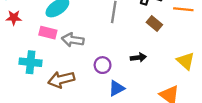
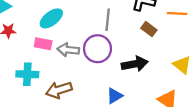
black arrow: (138, 58) -> (135, 64), size x1.6
purple circle: (103, 65) -> (97, 49), moved, size x1.6

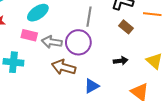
black arrow: (135, 64) -> (121, 61), moved, size x0.6
brown arrow: (59, 90) -> (64, 67), moved, turned 30

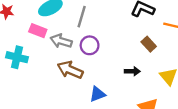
gray line: (89, 17) -> (82, 17), moved
brown rectangle: (126, 27) -> (149, 44), moved
purple circle: (78, 42) -> (90, 45), size x0.7

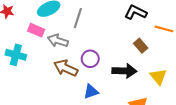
purple circle: (90, 45) -> (90, 59), moved
black arrow: (132, 71) -> (124, 71), size x1.6

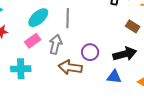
pink rectangle: (36, 30) -> (33, 41), turned -42
gray arrow: (58, 41) -> (55, 44), turned 102
blue triangle: (91, 92) -> (114, 77), moved, turned 42

